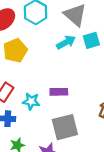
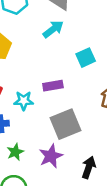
cyan square: (91, 40) -> (86, 58), moved

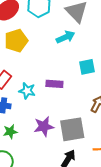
gray square: (65, 124) -> (72, 129), moved
purple star: (51, 156) -> (44, 126), moved

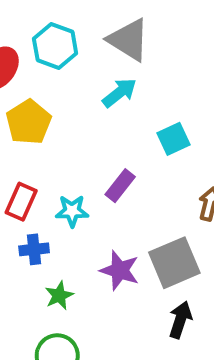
purple rectangle: (54, 84) -> (120, 186), turned -42
purple star: (44, 126) -> (120, 270), turned -30

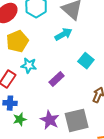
cyan square: (173, 139) -> (86, 61), turned -35
cyan star: (72, 211) -> (29, 65), moved
green star: (59, 295) -> (20, 119), moved

